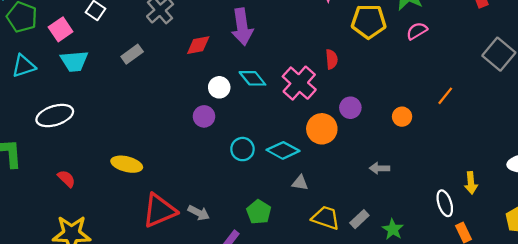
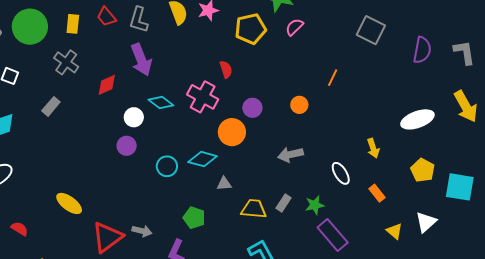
yellow ellipse: (127, 164) -> (69, 203), turned 36
gray arrow: (380, 168) -> (290, 154), size x1.4
white ellipse: (445, 203) -> (341, 173), moved
green star: (393, 229) -> (315, 205), turned -30

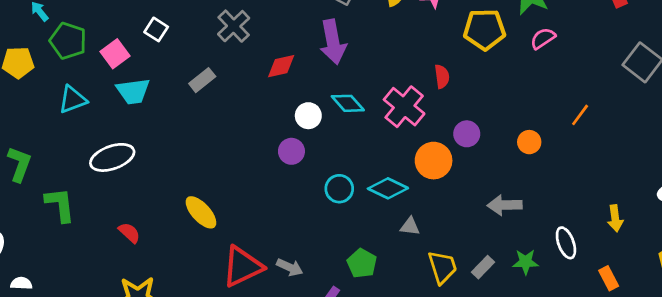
green star: (315, 205) -> (526, 262), moved
yellow trapezoid: (254, 209) -> (442, 267), turned 56

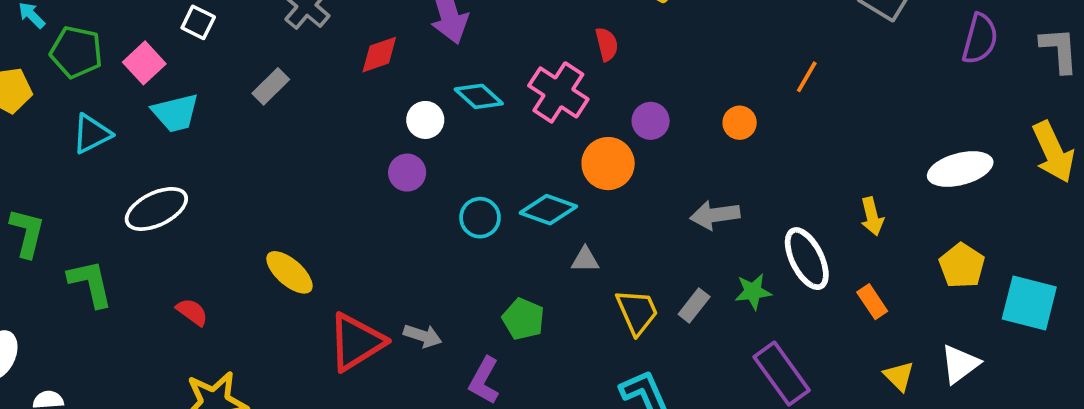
white ellipse: (566, 243) -> (807, 259), size x1.4

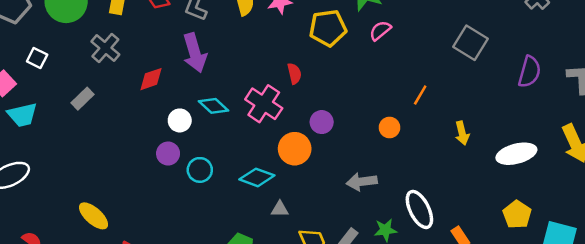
orange circle: (740, 123) -> (389, 128), moved
yellow arrow: (872, 216) -> (462, 133), moved
cyan circle: (480, 218) -> (200, 170), moved

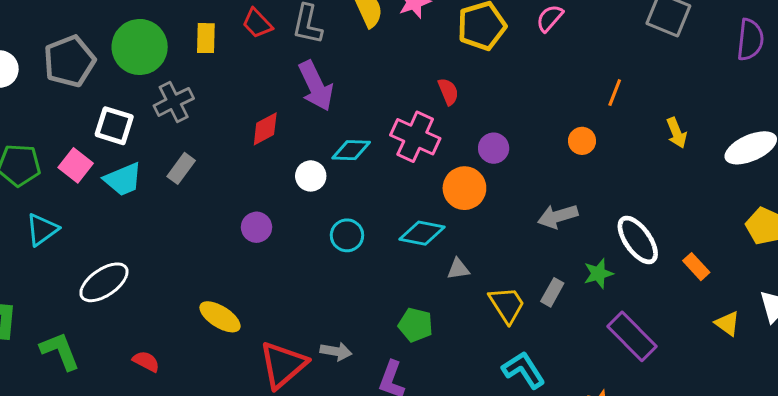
gray cross: (105, 48) -> (174, 102), moved, turned 32
white square: (37, 58) -> (114, 126), size x1.4
cyan diamond: (214, 106) -> (351, 150), turned -32
cyan trapezoid: (22, 115) -> (123, 179), moved
purple circle: (168, 154) -> (256, 227), moved

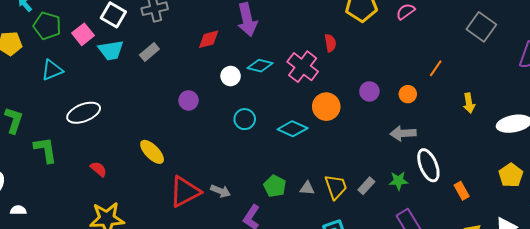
purple circle: (494, 148) -> (369, 91), moved
gray arrow: (558, 216) -> (403, 133), moved
gray triangle: (458, 269) -> (307, 188), moved

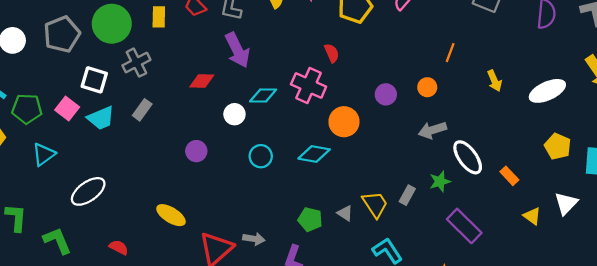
red diamond: (209, 39) -> (202, 81), turned 30
gray triangle: (307, 188) -> (345, 213), turned 42

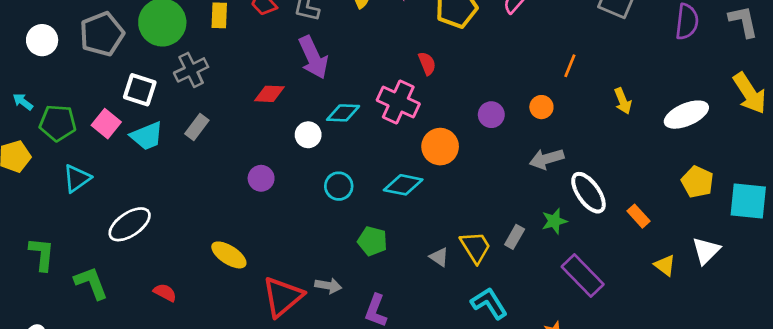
green pentagon: (310, 219) -> (372, 241), moved

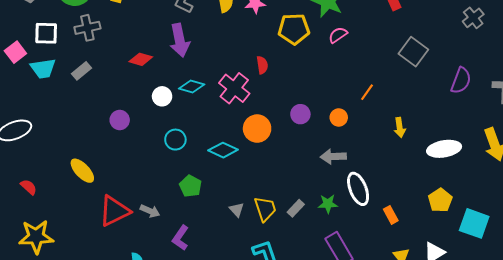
white square: (140, 90) -> (46, 33), turned -30

